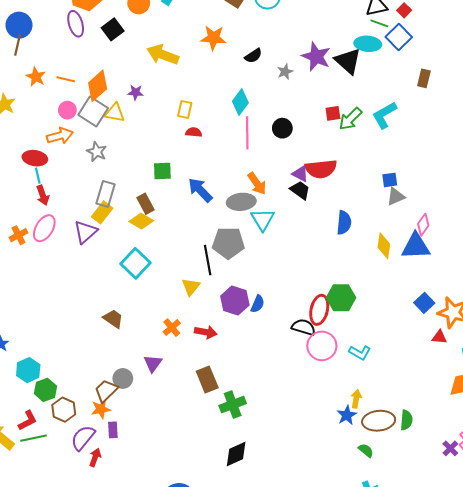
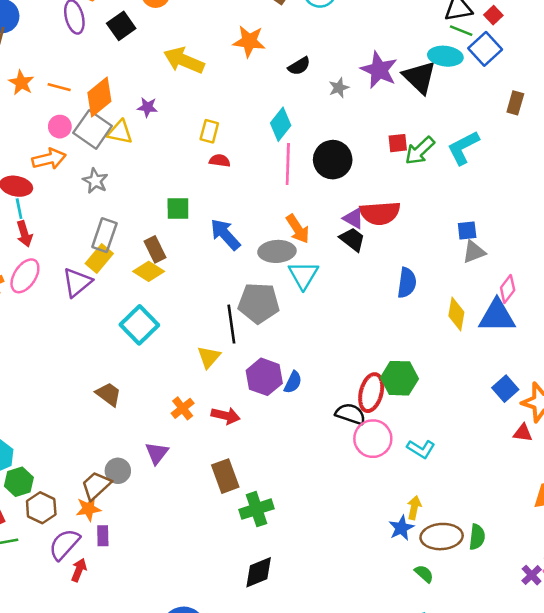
black circle: (282, 128) -> (333, 160), size x1.5

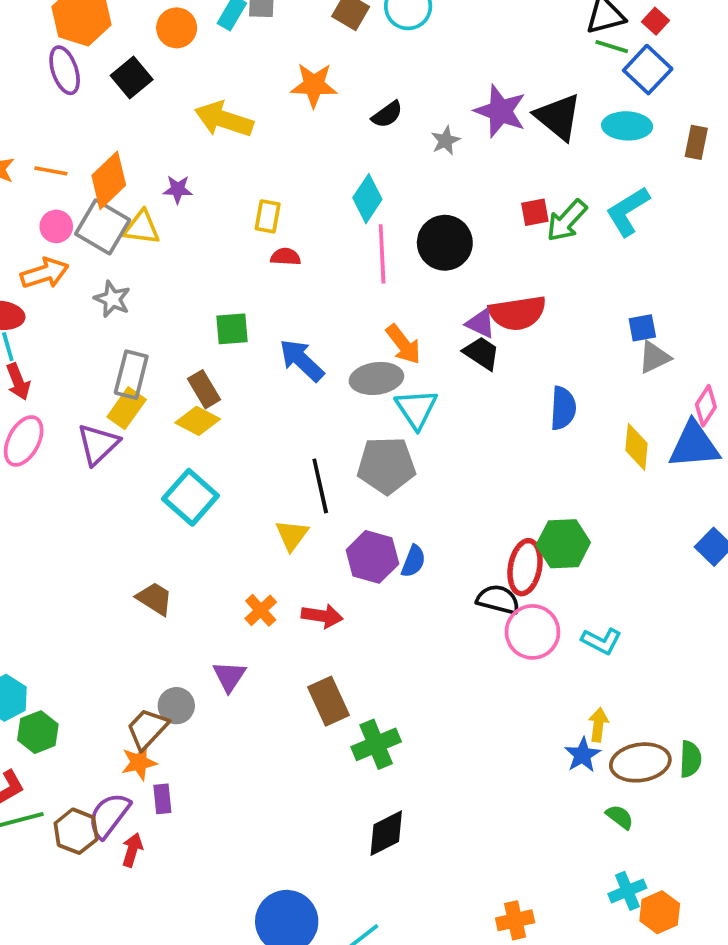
cyan ellipse: (445, 56) -> (627, 126), moved
gray pentagon: (259, 303) -> (386, 465), moved
brown hexagon: (41, 508) -> (76, 831), moved

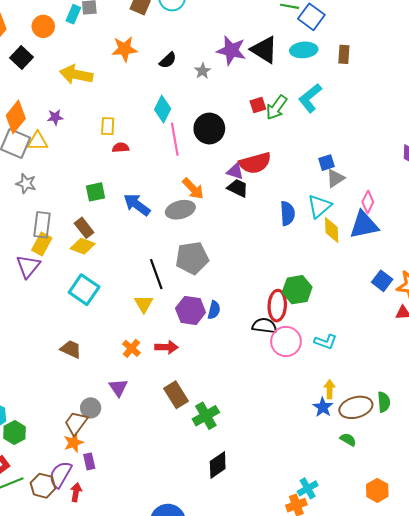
cyan triangle: (416, 409) -> (319, 206), moved, turned 30
cyan cross: (627, 891) -> (308, 488), moved

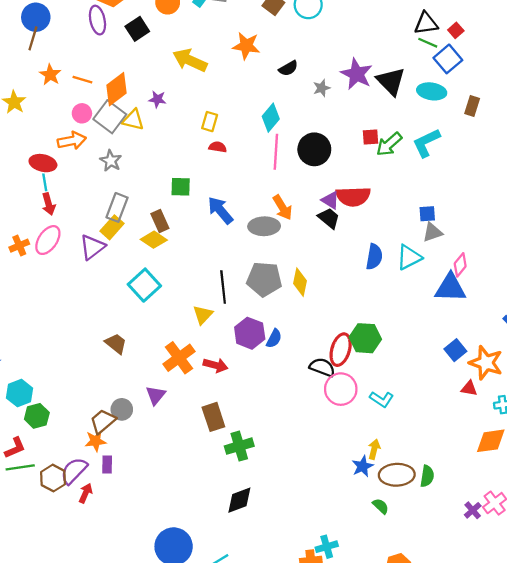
yellow diamond: (332, 230) -> (300, 282), moved
orange cross: (131, 348) -> (179, 358), size x1.6

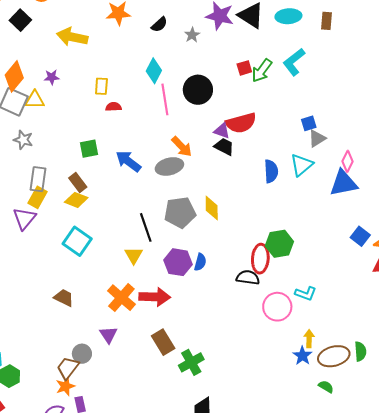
red arrow: (215, 365) -> (155, 297), size x1.4
pink circle: (341, 389) -> (277, 307), moved

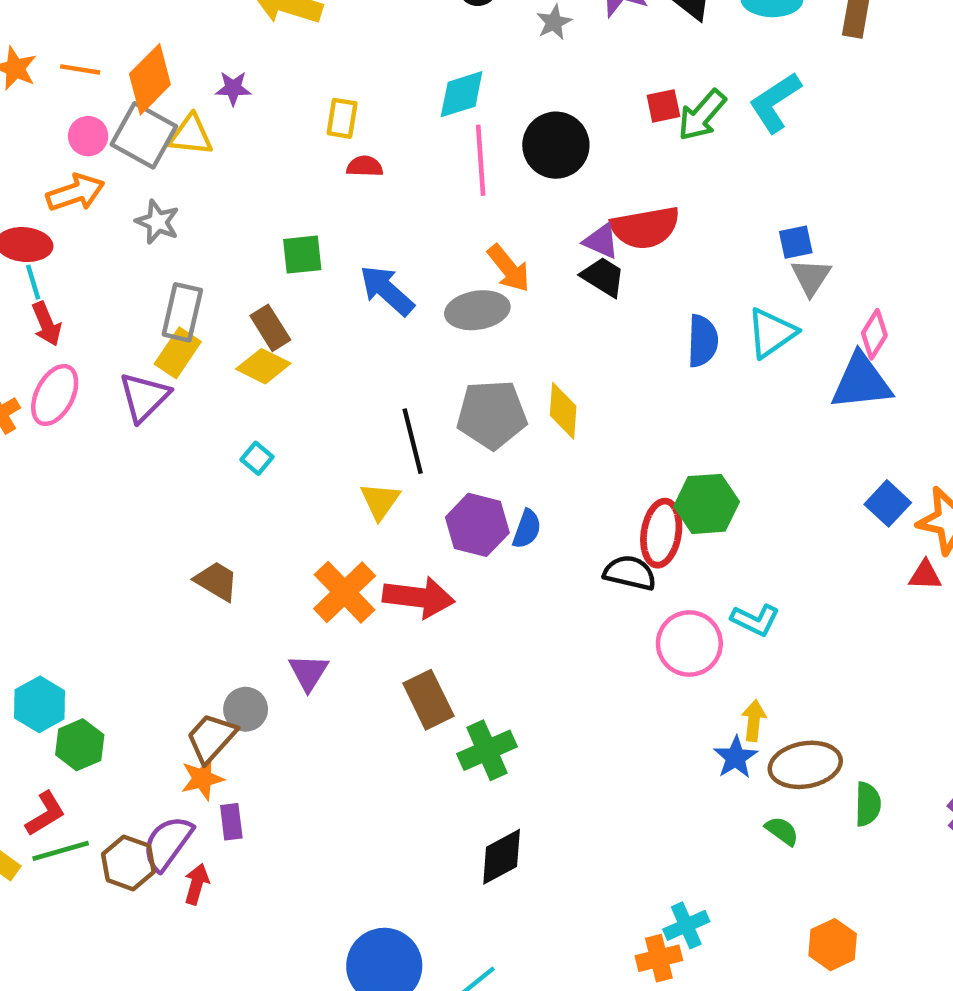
cyan diamond: (154, 71) -> (462, 94), turned 40
gray triangle: (317, 138) -> (811, 277), turned -30
cyan square: (77, 241) -> (257, 458), size x0.5
green semicircle: (360, 351) -> (868, 804), moved

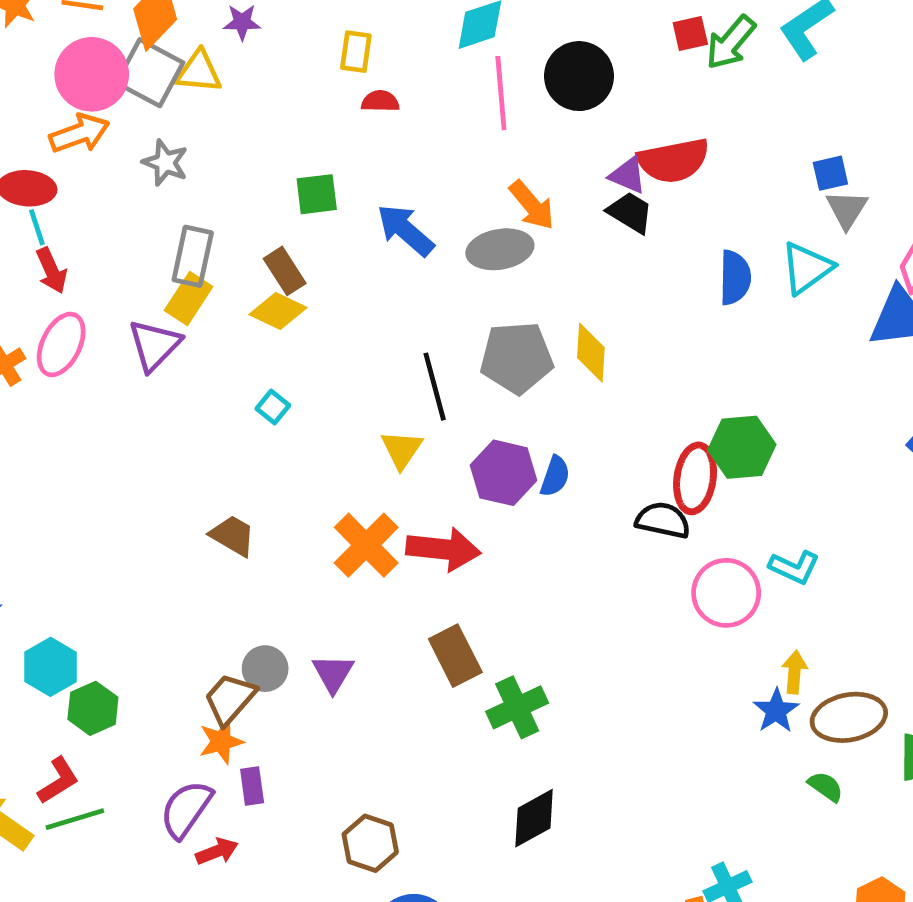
pink circle: (88, 136) -> (92, 74), size x1.8
purple triangle: (308, 672) -> (333, 673), moved
brown hexagon: (128, 863) -> (370, 843), moved
red arrow: (197, 884) -> (217, 851), turned 54

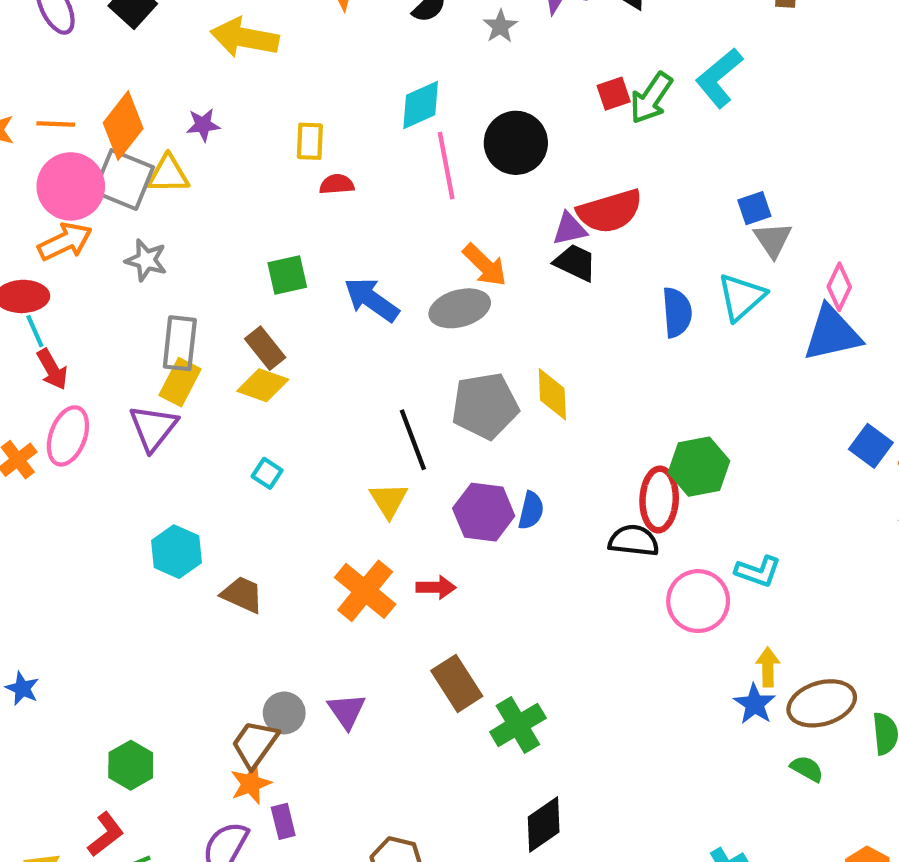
purple triangle: (628, 175) -> (570, 229), turned -30
red arrow: (443, 549) -> (436, 587), size x0.6
cyan hexagon: (51, 667) -> (176, 552), moved

